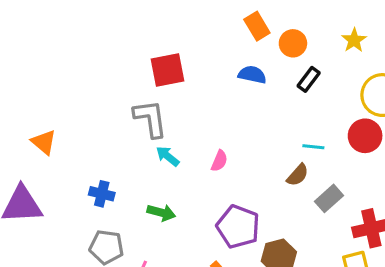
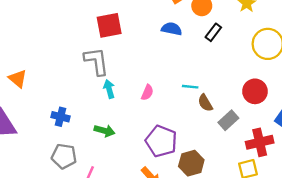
red circle: (365, 136) -> (255, 91), moved
cyan line: (313, 147) -> (190, 87), moved
cyan arrow: (168, 156) -> (109, 89), turned 36
brown semicircle: (298, 175) -> (205, 103), turned 108

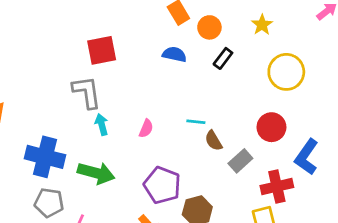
blue cross: (61, 117) -> (45, 157), size x1.8
green arrow: (105, 131) -> (96, 173), size x1.5

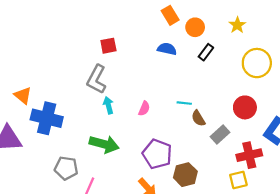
red square: (102, 50) -> (108, 46), size x0.7
gray L-shape: (87, 92) -> (97, 79), turned -144
blue cross: (45, 157) -> (47, 118), moved

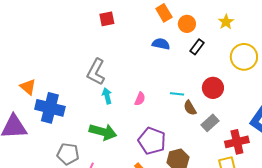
red square: (108, 46) -> (107, 19), moved
red circle: (245, 107) -> (213, 88), moved

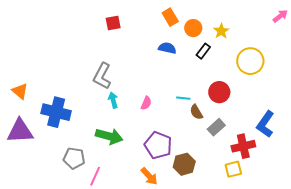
yellow star: (226, 22) -> (221, 31), moved
orange triangle: (28, 87) -> (20, 91), moved

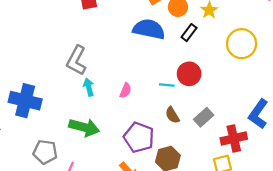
blue semicircle: (167, 48) -> (149, 29), size x1.6
red circle: (219, 92) -> (189, 74), moved
brown semicircle: (196, 112) -> (172, 115), moved

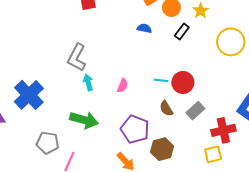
blue semicircle: (149, 29) -> (144, 28), size x0.5
red circle: (189, 74) -> (183, 82), moved
blue cross: (25, 101) -> (29, 95), turned 32

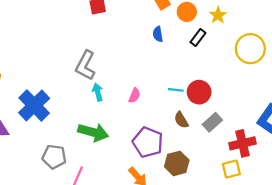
blue semicircle: (144, 28) -> (158, 34), turned -112

